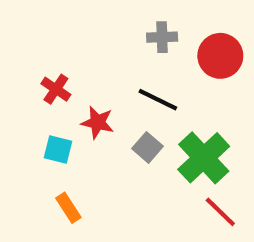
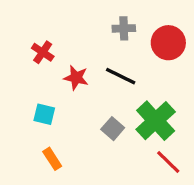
red cross: (56, 89) -> (43, 52), moved
red star: (98, 122) -> (76, 78), moved
gray square: (147, 147) -> (113, 129), moved

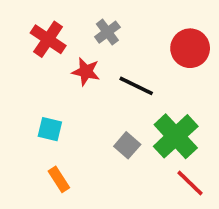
gray cross: (124, 28) -> (107, 32), moved, turned -35
red cross: (43, 52) -> (48, 39), moved, size x1.4
red star: (76, 78) -> (86, 72), moved

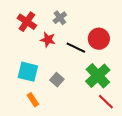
red circle: (190, 48) -> (99, 39), moved
cyan square: (50, 129) -> (28, 72), size x1.5
gray square: (127, 145) -> (57, 80), moved

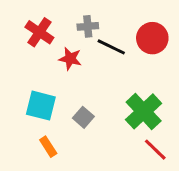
gray cross: (60, 18) -> (88, 26), turned 32
red circle: (99, 39) -> (152, 38), moved
black line: (76, 48) -> (111, 47), moved

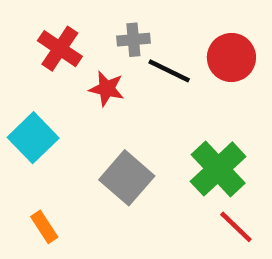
cyan square: (41, 106) -> (33, 138), moved, turned 32
gray square: (83, 117) -> (127, 178), size x1.6
orange rectangle: (48, 147) -> (44, 227), moved

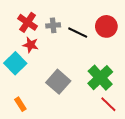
gray cross: (133, 40) -> (53, 25), moved
red star: (107, 89) -> (31, 45), moved

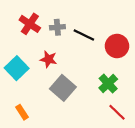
red circle: (106, 26) -> (117, 46), moved
red star: (31, 45) -> (49, 59), moved
green cross: (100, 78) -> (108, 84), size x0.7

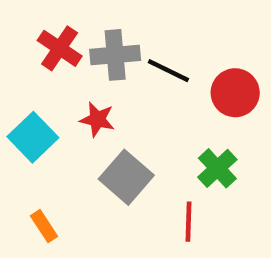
gray cross: (57, 27) -> (115, 55), size x1.5
red line: (117, 112) -> (188, 222), moved, turned 48

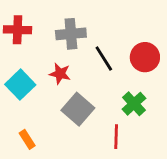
red cross: (60, 48) -> (18, 30), moved, turned -32
black line: (168, 71) -> (104, 59), moved, turned 32

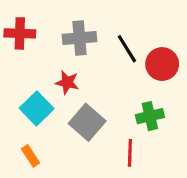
black line: (104, 59) -> (127, 49), moved
cyan square: (20, 85) -> (37, 108), moved
green cross: (134, 104) -> (150, 116), turned 30

